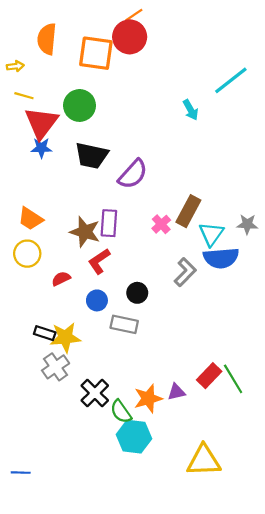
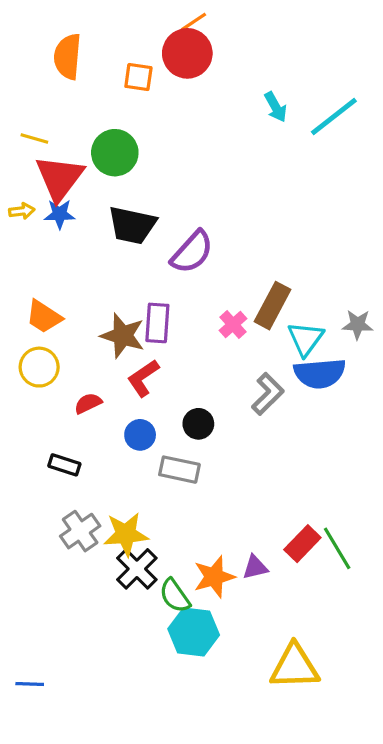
orange square: (96, 53) -> (138, 77), size x0.6
yellow arrow: (15, 66) -> (22, 211), moved
cyan arrow: (191, 110) -> (276, 107), moved
black rectangle: (45, 333) -> (64, 465), moved
yellow star: (65, 337) -> (126, 534), moved

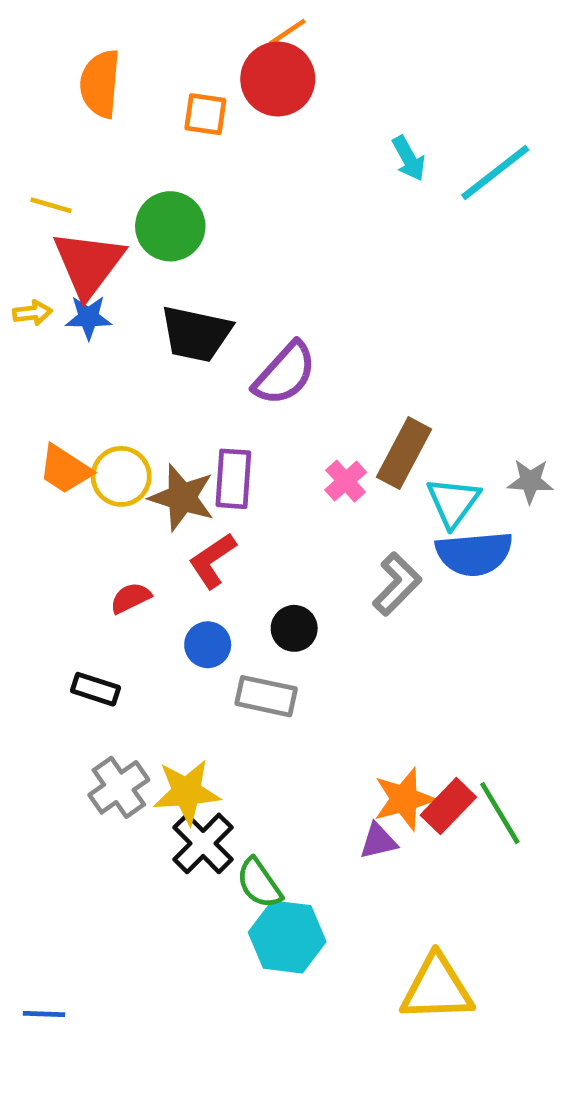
yellow circle: (39, 367) -> (121, 476), moved
orange star: (214, 577) -> (404, 799), moved

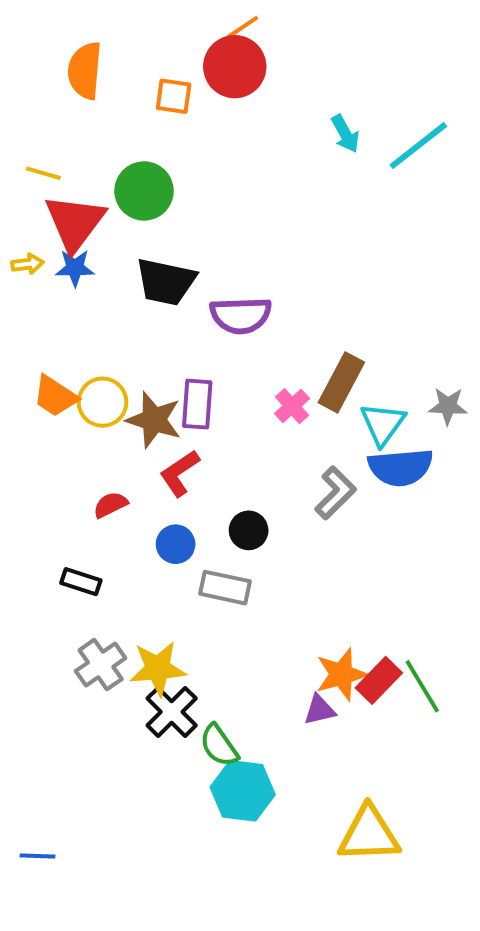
purple semicircle: (285, 374) -> (241, 315), turned 46

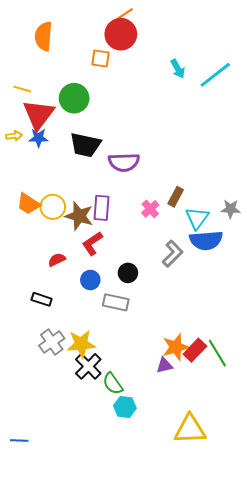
orange square: (174, 96) -> (100, 59), moved
brown rectangle: (341, 382) -> (176, 197), size x0.7
cyan hexagon: (243, 791) -> (125, 407), size x0.7

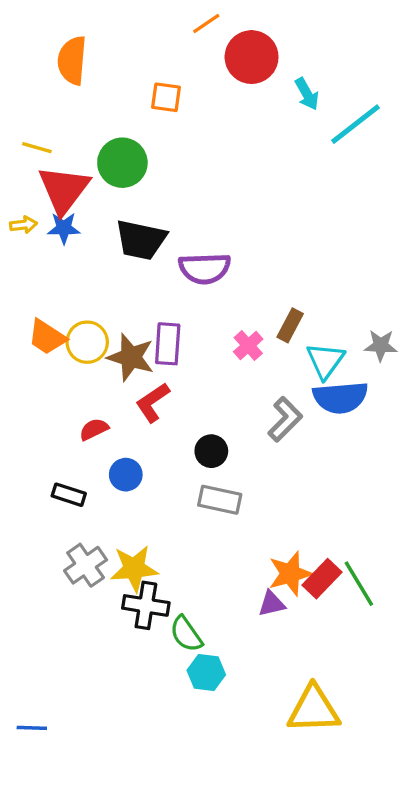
red circle: (121, 34) -> (252, 57), moved
cyan arrow: (178, 69) -> (307, 94), moved
blue circle: (90, 280) -> (126, 475), moved
gray rectangle: (116, 302) -> (220, 500), moved
black cross: (88, 366) -> (146, 605), turned -36

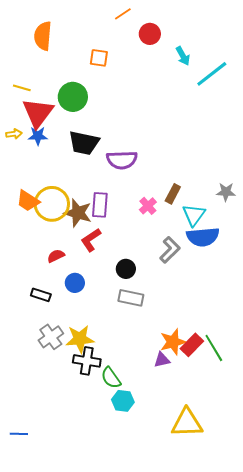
red circle: (252, 57) -> (150, 34), size x0.7
yellow circle: (87, 342) -> (52, 204), size x1.4
gray star: (381, 345) -> (226, 192), moved

